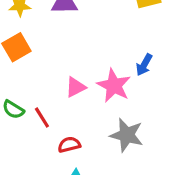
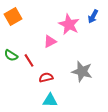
blue arrow: (144, 65) -> (93, 16), moved
pink star: (114, 86) -> (69, 24), moved

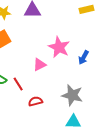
blue arrow: (93, 16) -> (84, 57), moved
cyan triangle: (50, 100) -> (73, 122), moved

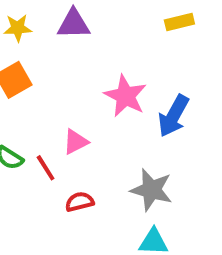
blue arrow: (84, 57) -> (173, 116), size x1.5
pink triangle: (40, 65) -> (76, 142), moved

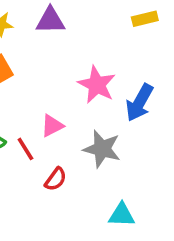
gray star: (151, 190) -> (102, 149), moved
red semicircle: (80, 202) -> (56, 179), turned 140

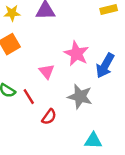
pink triangle: (52, 126) -> (47, 71), moved, turned -42

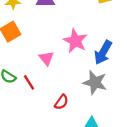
gray star: (80, 97) -> (95, 82), moved
red semicircle: (49, 117) -> (61, 102), moved

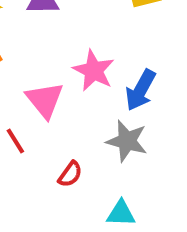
pink triangle: (46, 58) -> (45, 100), size x1.5

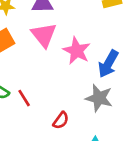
pink triangle: (45, 100) -> (44, 35), moved

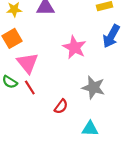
pink triangle: (44, 35) -> (28, 63), moved
blue arrow: (108, 64) -> (111, 36), moved

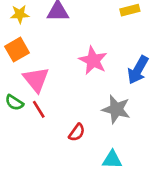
blue arrow: (111, 36) -> (138, 70), moved

